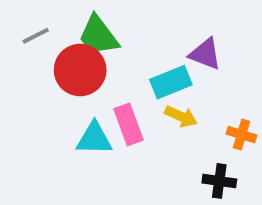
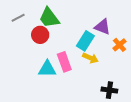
red circle: (80, 70) -> (40, 35), size x0.7
cyan rectangle: (171, 82) -> (85, 41), turned -36
orange cross: (241, 135) -> (119, 45), moved, turned 32

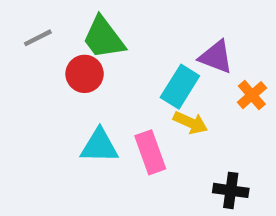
pink rectangle: (64, 62) -> (150, 152), moved

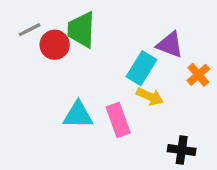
green trapezoid: (104, 38) -> (81, 30), turned 39
red circle: (85, 74) -> (55, 45), moved

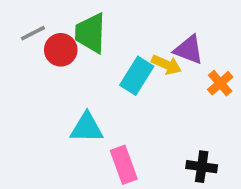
cyan rectangle: (142, 68) -> (137, 76), moved
yellow arrow: (150, 97) -> (166, 65), moved
pink rectangle: (118, 120) -> (124, 165), moved

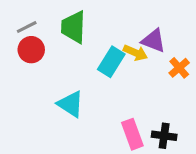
red circle: (61, 50) -> (31, 50), moved
cyan triangle: (87, 128) -> (70, 104), turned 32
pink rectangle: (124, 165) -> (132, 134), moved

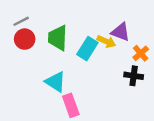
green trapezoid: (73, 27) -> (58, 38), moved
pink rectangle: (132, 134) -> (71, 105), moved
black cross: (164, 136) -> (134, 76), moved

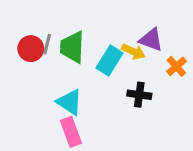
gray line: (21, 21) -> (47, 44), moved, turned -49
black cross: (134, 76) -> (139, 95), moved
pink rectangle: (71, 105) -> (71, 132), moved

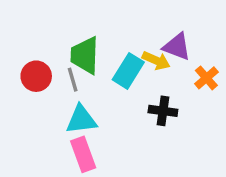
gray line: (47, 44) -> (73, 80), moved, turned -30
red circle: (31, 49) -> (36, 76), moved
cyan triangle: (69, 102) -> (81, 120), turned -40

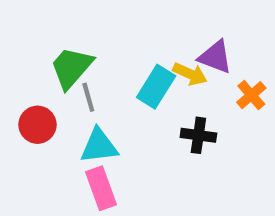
green trapezoid: (85, 55) -> (71, 68), moved, turned 39
red circle: (36, 76) -> (37, 125), moved

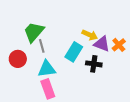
purple triangle: (215, 57) -> (102, 44), moved
cyan rectangle: (156, 87) -> (74, 52), moved

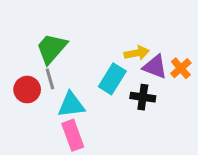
yellow arrow: (90, 35) -> (137, 53), turned -35
gray line: (42, 46) -> (50, 79), moved

